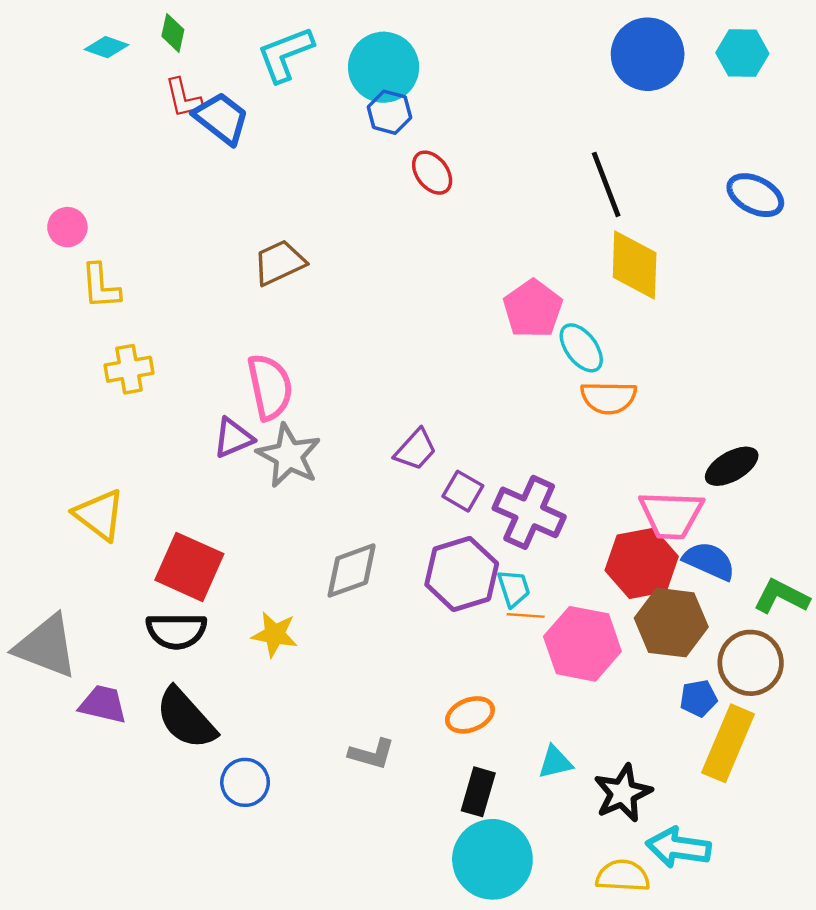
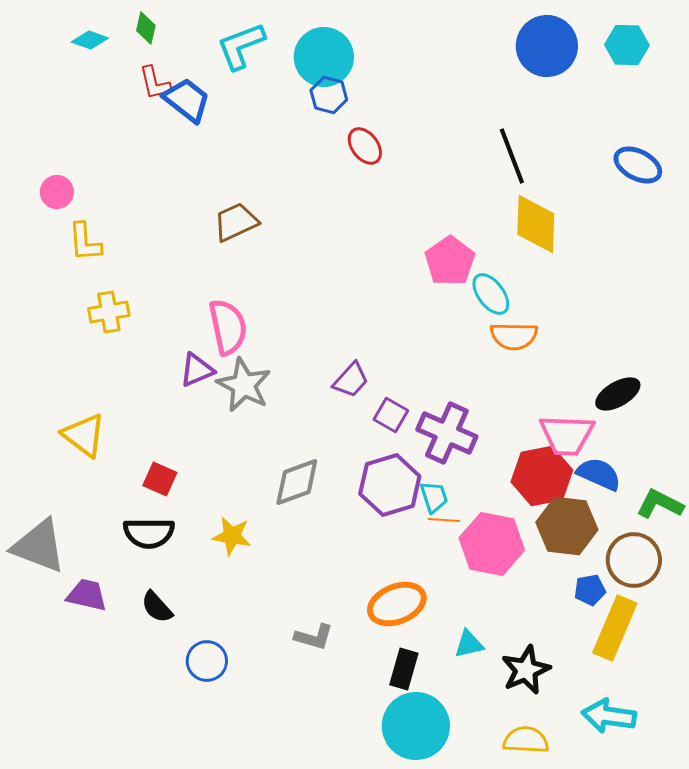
red square: (189, 567) -> (160, 479), size x0.6
orange ellipse: (470, 715) -> (397, 604), size x1.4
black semicircle: (186, 718) -> (157, 607), size x0.6
cyan arrow: (678, 847) -> (609, 716), moved

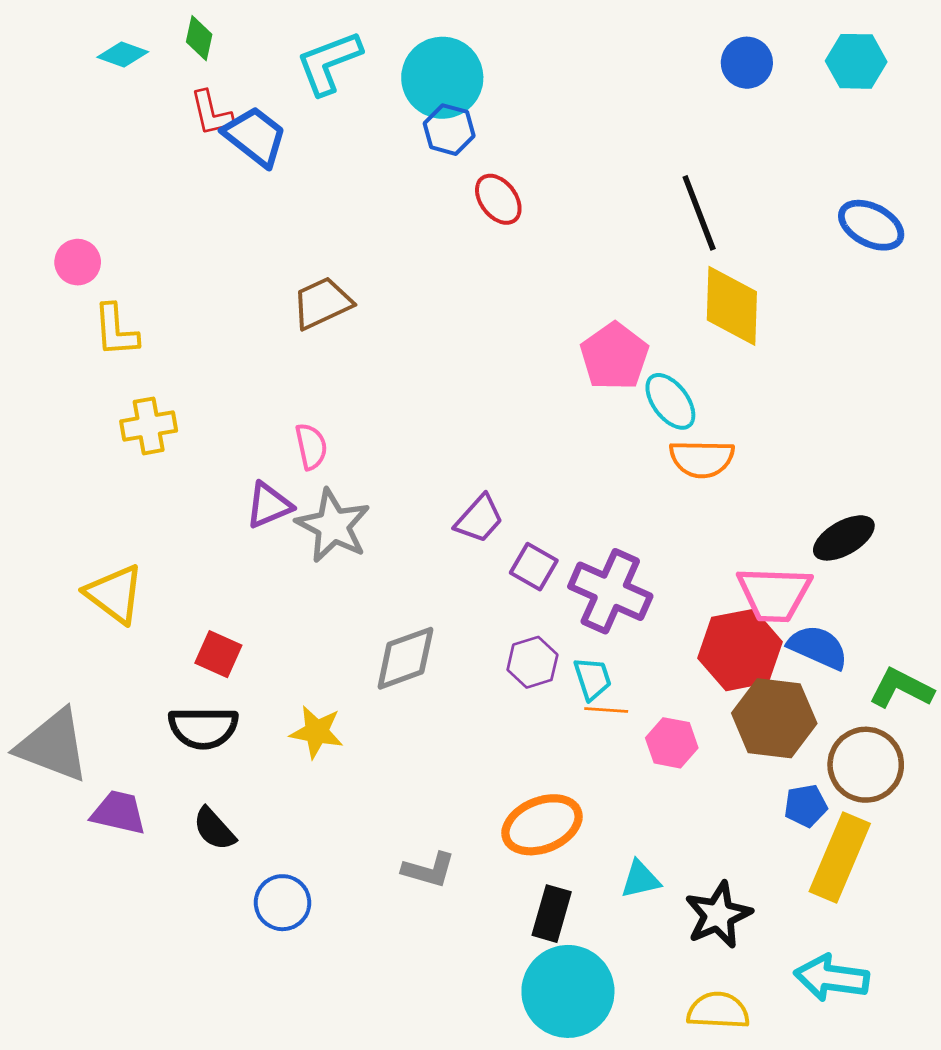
blue circle: (547, 46) -> (747, 63), size x0.6
pink semicircle: (228, 327) -> (311, 446), size x0.6
purple hexagon: (390, 485) -> (532, 662), size x0.6
pink hexagon: (492, 544) -> (672, 743), size x0.6

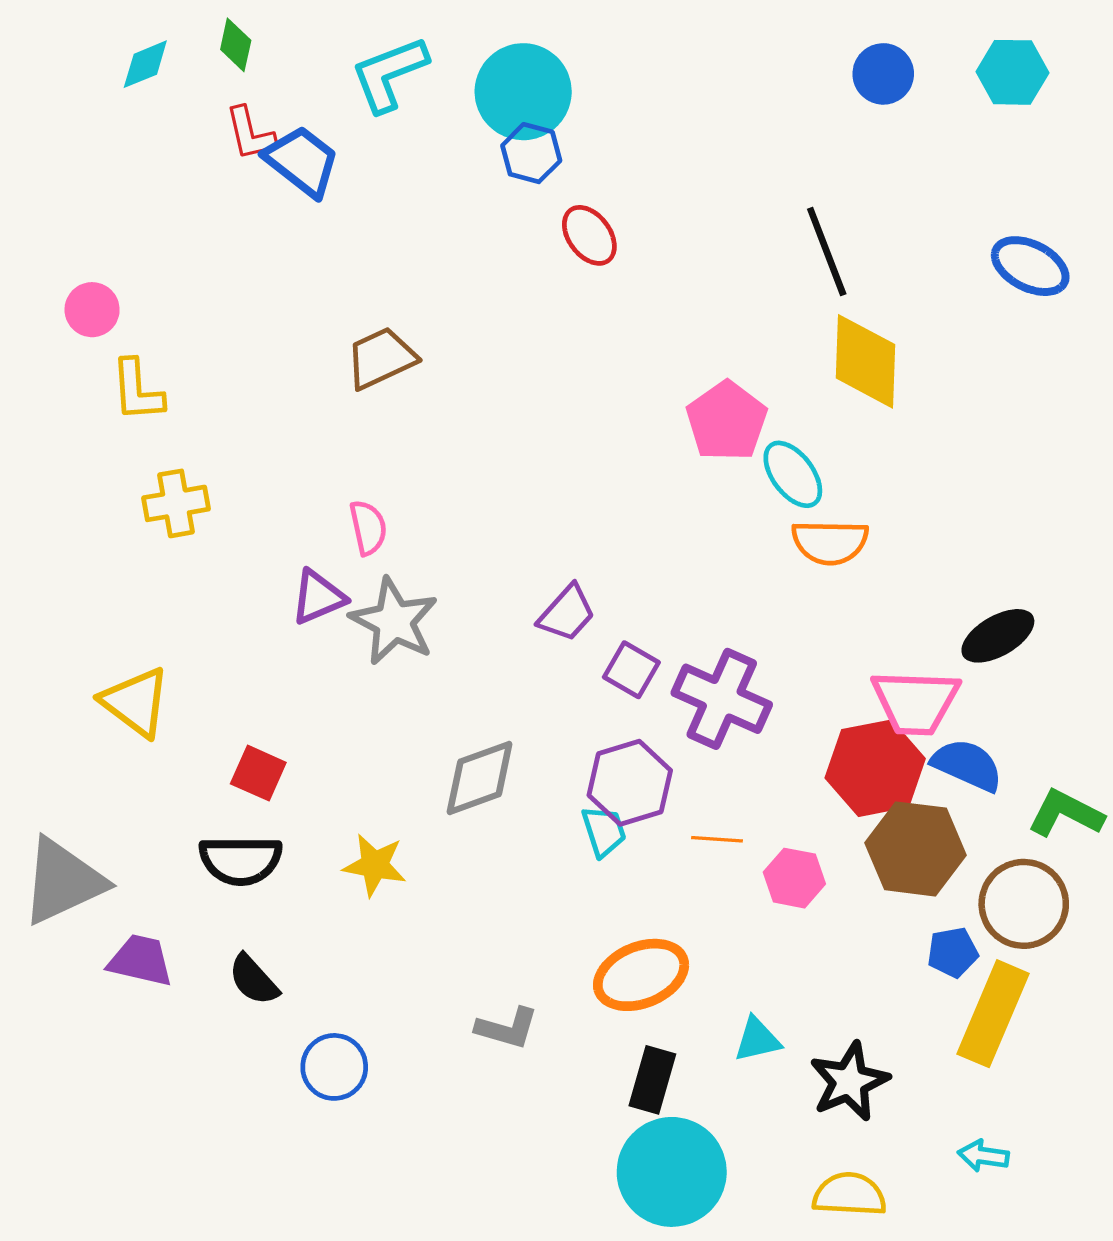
cyan diamond: (123, 54) -> (145, 64), turned -42
purple hexagon: (532, 662) -> (630, 783), size x1.4
cyan trapezoid: (593, 679) -> (604, 831), moved
gray triangle: (53, 746) -> (63, 881), turned -46
cyan arrow: (832, 978) -> (983, 1156), size x0.6

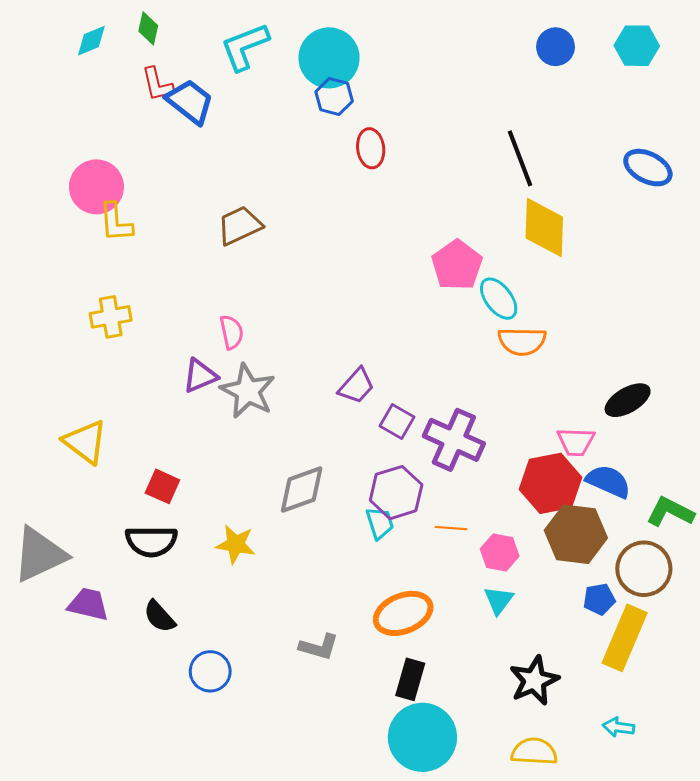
red ellipse: (589, 235) -> (371, 148), turned 30
pink circle: (92, 310) -> (96, 187), moved, size x1.6
yellow L-shape: (137, 390) -> (116, 222), moved
pink trapezoid: (916, 702) -> (576, 442), size x0.7
cyan triangle: (757, 1040) -> (499, 600), moved, turned -40

